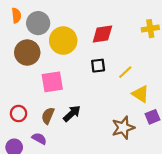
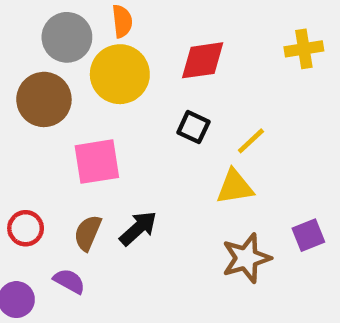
orange semicircle: (16, 15) -> (122, 21), moved
black square: (98, 66) -> (193, 127), turned 32
yellow triangle: (141, 94) -> (235, 187), moved, turned -42

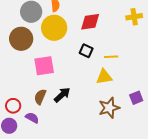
yellow line: (251, 141) -> (111, 57), turned 40
red circle: (26, 228) -> (13, 106), moved

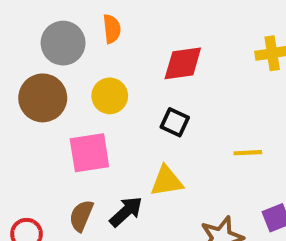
yellow circle: (54, 28) -> (110, 96), moved, size x0.7
yellow line: (111, 57) -> (248, 153), moved
yellow triangle: (104, 77) -> (167, 181), moved

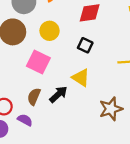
pink square: (89, 153) -> (38, 62), turned 35
yellow triangle: (167, 181) -> (81, 78), turned 42

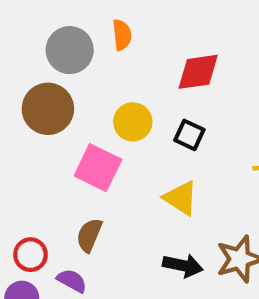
yellow circle: (50, 31) -> (133, 122), moved
black arrow: (58, 94) -> (183, 266), moved, turned 54

